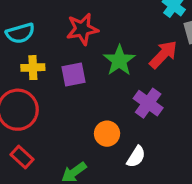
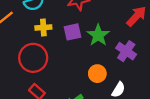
green star: (119, 60) -> (98, 35), moved

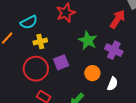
purple square: (73, 32) -> (61, 62), moved

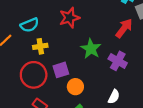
orange circle: (92, 73) -> (75, 87), moved

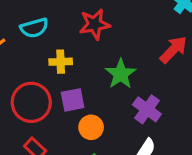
yellow cross: (40, 46) -> (61, 62), moved
purple cross: (118, 61) -> (147, 109), moved

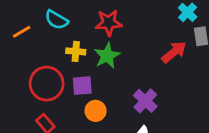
cyan semicircle: (34, 28) -> (56, 20), turned 40
green star: (121, 74) -> (107, 56), moved

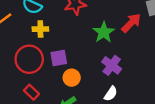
yellow cross: (76, 51) -> (40, 29), moved
green star: (107, 56) -> (104, 32), moved

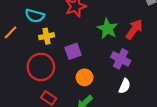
red arrow: (131, 23) -> (134, 29), moved
purple square: (59, 58) -> (73, 51), moved

